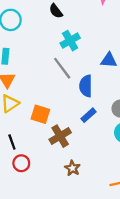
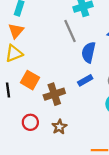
orange square: (40, 114) -> (30, 80), moved
red circle: (21, 163) -> (30, 122), moved

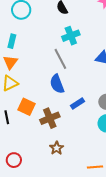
blue semicircle: (89, 52) -> (57, 84), moved, turned -30
red circle: (30, 122) -> (14, 160), moved

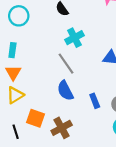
blue rectangle: (77, 103) -> (95, 101), moved, turned -72

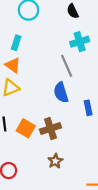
orange triangle: (13, 73) -> (13, 65), turned -35
orange square: (35, 118) -> (26, 128), moved

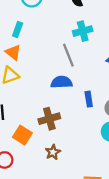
blue semicircle: (61, 92) -> (61, 82), turned 102
orange square: (26, 128) -> (22, 135), moved

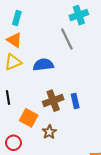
blue semicircle: (61, 82) -> (43, 65), moved
blue rectangle: (89, 99) -> (75, 101), moved
brown star: (53, 152) -> (49, 132), moved

